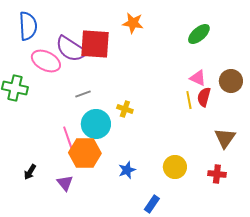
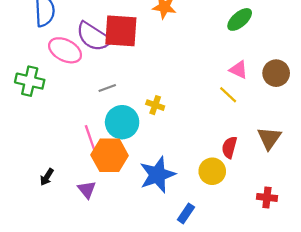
red semicircle: (204, 97) -> (229, 147), moved
yellow line: (189, 100) -> (228, 95), turned -36
blue star: (127, 170) -> (157, 175), size x1.8
red cross: (217, 174) -> (267, 197), moved

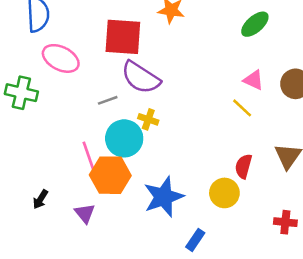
purple semicircle: (94, 37) -> (141, 77), moved
yellow cross: (155, 105) -> (148, 119), moved

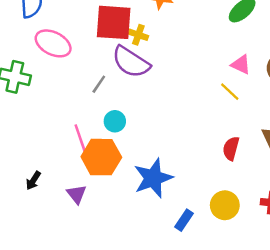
gray line: (108, 100) -> (99, 84), turned -36
yellow cross: (148, 119) -> (138, 35), moved
cyan circle: (124, 138) -> (115, 121), size x0.6
yellow circle: (224, 193) -> (225, 205), moved

